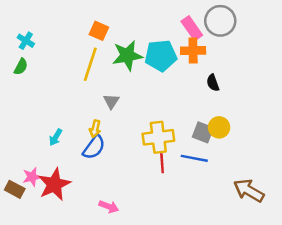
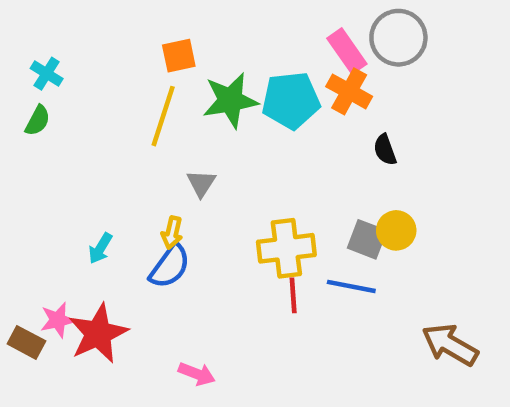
orange square: (99, 31) -> (179, 56), turned -36
orange cross: (193, 51) -> (349, 91), turned 30

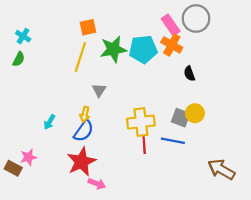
red star: (98, 333) -> (81, 162), moved

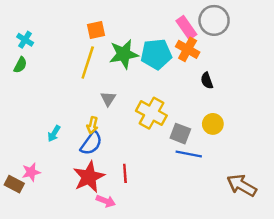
gray square: (181, 118) -> (180, 134), moved
yellow cross: (141, 122) -> (151, 113), moved, turned 36
red line: (144, 145) -> (125, 173), moved

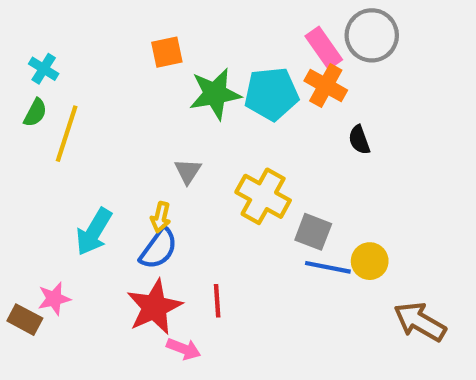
yellow line: (88, 63) -> (67, 134), moved
yellow circle: (213, 124) -> (370, 261), moved
cyan arrow: (54, 134) -> (94, 232), size x1.6

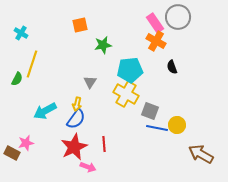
green star: (215, 94) -> (103, 45), size x0.7
cyan pentagon: (271, 94) -> (130, 70), moved
green semicircle: (35, 113) -> (17, 79), moved
cyan arrow: (94, 232) -> (45, 111), turned 30

